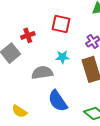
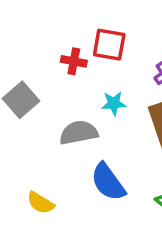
red cross: (28, 35) -> (74, 61), moved, turned 32

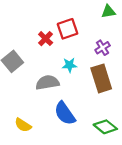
red square: (109, 45) -> (68, 29), turned -30
red cross: (74, 61) -> (46, 39), turned 32

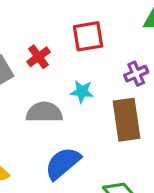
red cross: (46, 39) -> (38, 57), moved
blue semicircle: (65, 113) -> (63, 163), turned 75

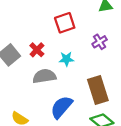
red cross: (38, 57) -> (37, 50), moved
brown rectangle: (127, 120) -> (98, 90), moved

